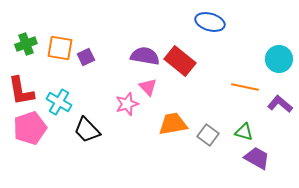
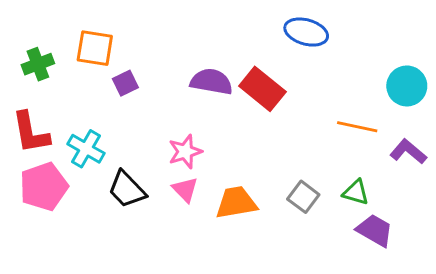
orange square: (60, 48) -> (95, 48), moved
pink triangle: (148, 87) -> (185, 189), moved
orange trapezoid: (173, 124) -> (236, 203), moved

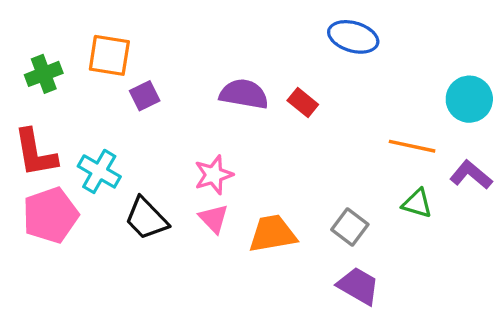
red rectangle: (262, 89) -> (303, 102), size x0.6
green triangle: (356, 192) -> (417, 203), moved
purple trapezoid: (375, 230) -> (358, 286), moved

